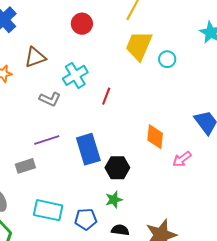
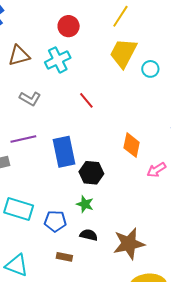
cyan cross: (75, 75) -> (58, 60), moved
red line: (106, 96) -> (86, 100), turned -66
green star: (114, 200) -> (85, 204), turned 30

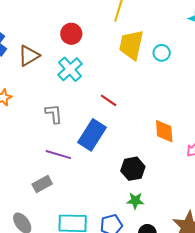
brown triangle: (19, 56) -> (29, 56), moved
gray L-shape: (30, 98) -> (54, 114), turned -110
purple line: (23, 139) -> (58, 155), turned 45
blue rectangle: (64, 152) -> (92, 135), moved, turned 60

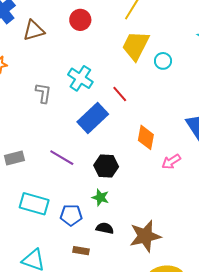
cyan cross: (70, 69) -> (80, 78), moved, turned -30
red line: (109, 100) -> (120, 94), moved
blue rectangle: (92, 135) -> (93, 118), moved
purple line: (58, 155) -> (62, 158), moved

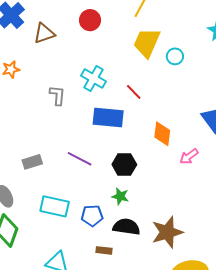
blue rectangle: (93, 118) -> (108, 117), turned 52
black semicircle: (105, 228) -> (126, 227), size x1.5

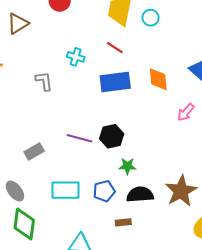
cyan cross: (93, 78) -> (76, 57), size x0.7
red line: (134, 92) -> (115, 48), moved
blue rectangle: (108, 117) -> (115, 82), moved
orange diamond: (162, 134) -> (158, 79), moved
black hexagon: (124, 164) -> (112, 136), moved

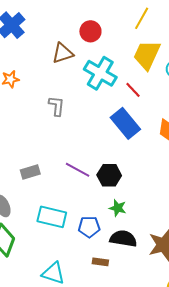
brown triangle: (18, 23) -> (63, 53), moved
cyan cross: (76, 57) -> (100, 73), moved, size x1.8
blue rectangle: (115, 82) -> (125, 123), turned 44

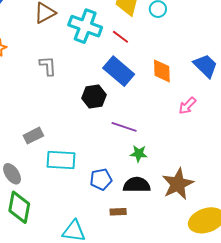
purple line: (78, 170) -> (124, 127), moved
black hexagon: (109, 175) -> (94, 97), moved
green star: (118, 208) -> (139, 154), moved
cyan rectangle: (52, 217) -> (61, 160), moved

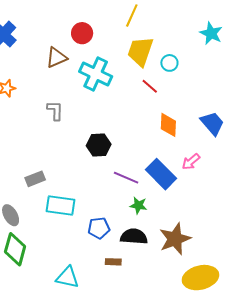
red line: (120, 37) -> (150, 86), moved
blue rectangle: (119, 71) -> (161, 174), moved

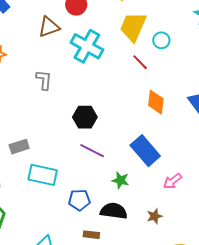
pink arrow: (191, 162) -> (172, 181), moved
purple line: (126, 178) -> (92, 151), moved
brown star: (175, 239) -> (155, 216), size x0.5

